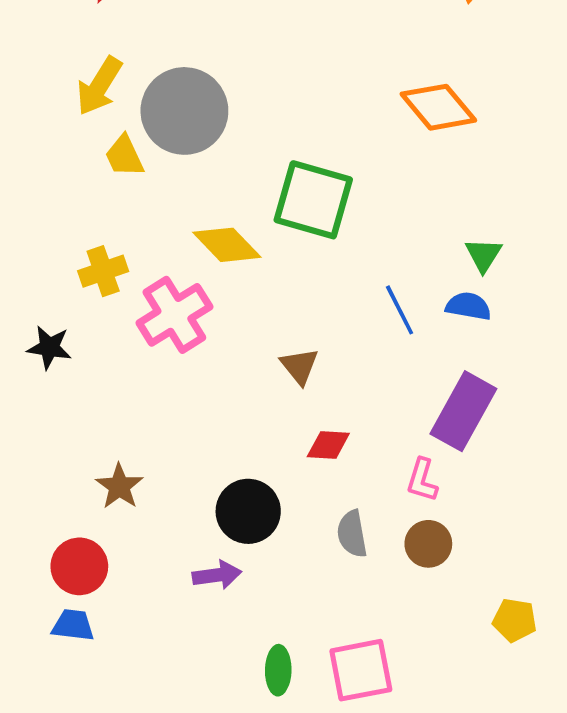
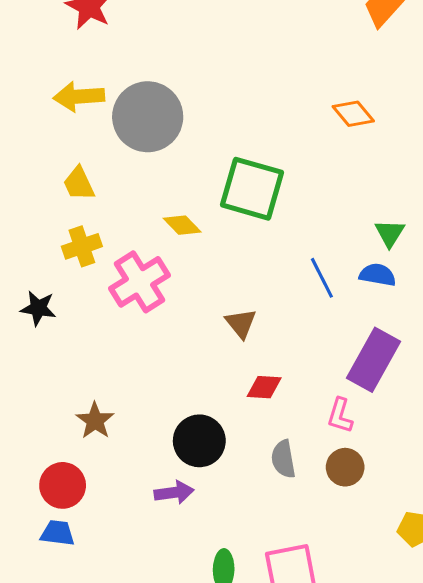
yellow arrow: (99, 86) -> (79, 97), turned 54
orange diamond: (438, 107) -> (353, 114), size x0.7
yellow trapezoid: (124, 156) -> (79, 184), moved
yellow diamond: (227, 245) -> (182, 225), size x0.7

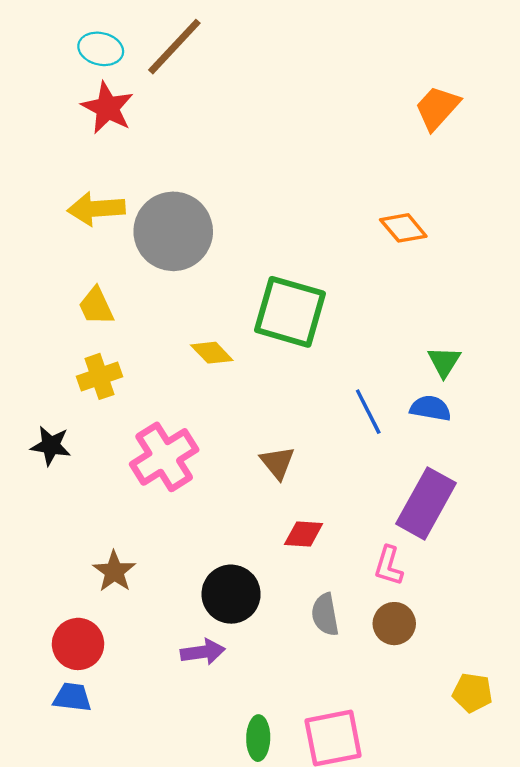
pink cross: (140, 282) -> (164, 457), moved

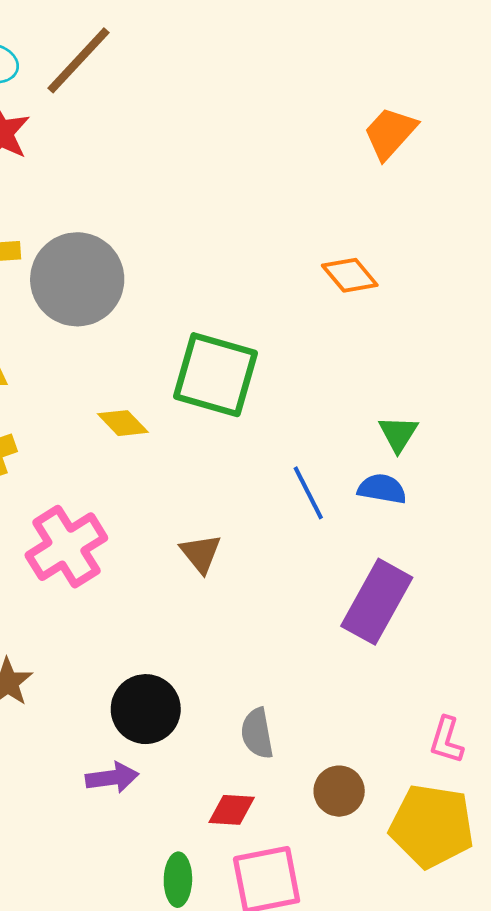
red diamond: (304, 534) -> (232, 810), moved
pink L-shape: (389, 566) -> (447, 740), moved
brown circle: (394, 624) -> (339, 791), moved
yellow pentagon: (472, 693) -> (432, 826), size x1.8

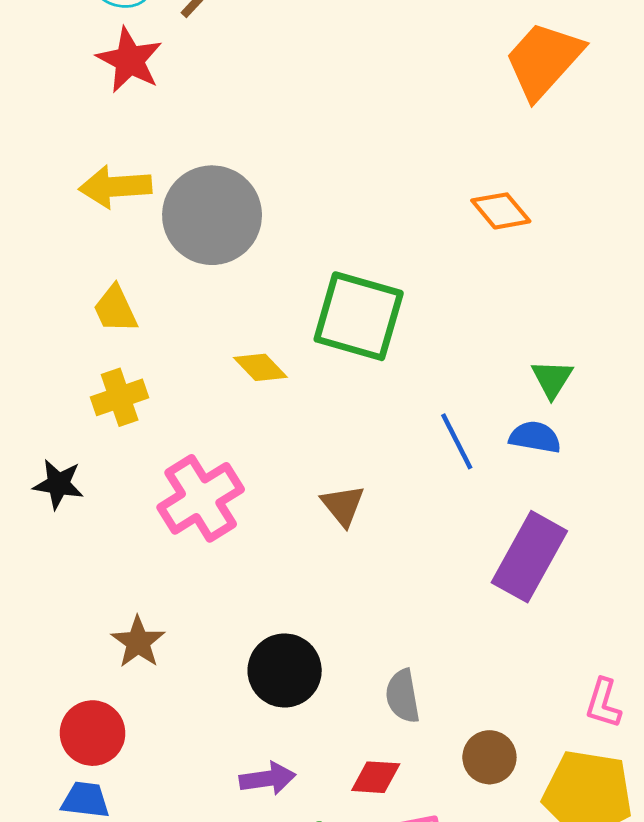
orange trapezoid: (390, 133) -> (544, 60), size x1.4
purple arrow: (112, 778) -> (268, 779), moved

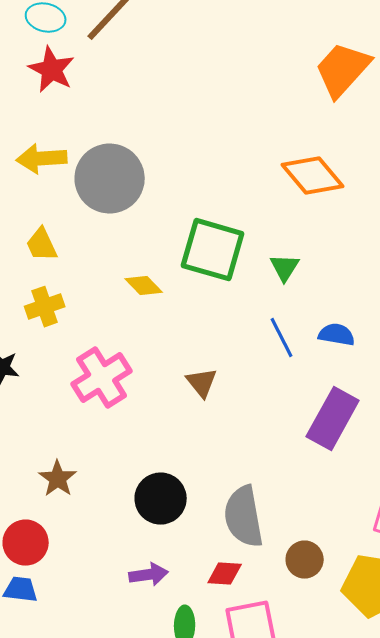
orange diamond: (501, 211) -> (313, 176), size x1.5
green triangle: (552, 379) -> (285, 268), moved
gray semicircle: (403, 696) -> (244, 517), size x1.6

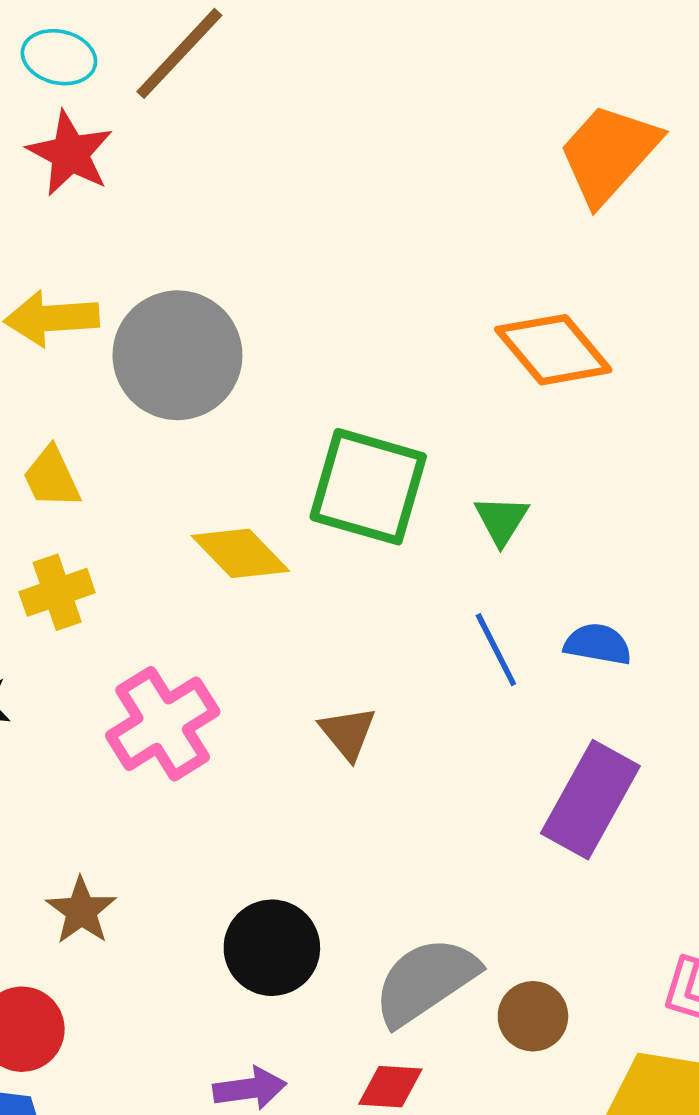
yellow diamond: (144, 286) -> (240, 553), size x1.4
gray semicircle: (244, 517) -> (426, 981), turned 66
brown circle: (305, 560) -> (533, 1016), moved

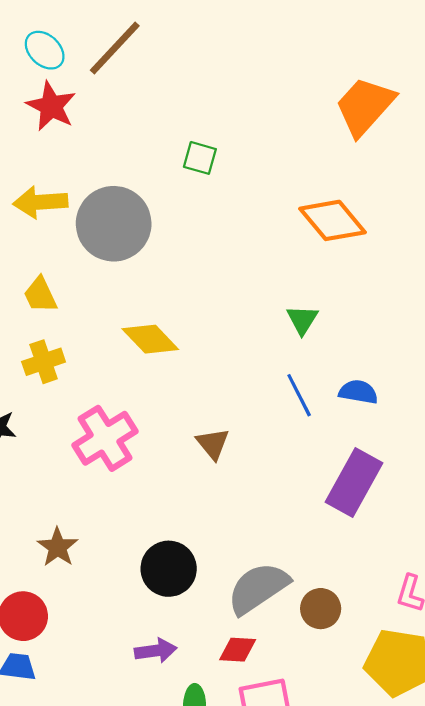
cyan ellipse: (59, 57) -> (45, 50), turned 30
green square: (368, 487) -> (200, 158), moved, size x0.5

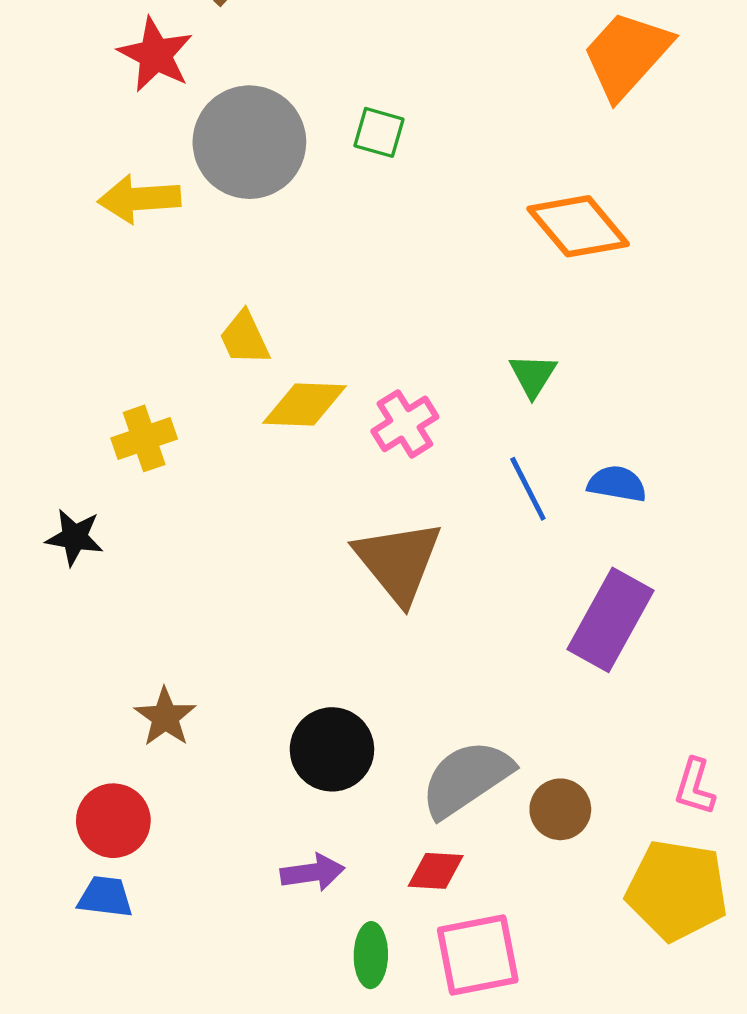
gray circle: (114, 224) -> (249, 142), moved
yellow trapezoid: (40, 295) -> (245, 338), moved
yellow diamond: (150, 339) -> (304, 404), turned -44
pink cross: (105, 438) -> (405, 424), moved, size x0.7
brown triangle: (213, 444) -> (398, 562), size x1.8

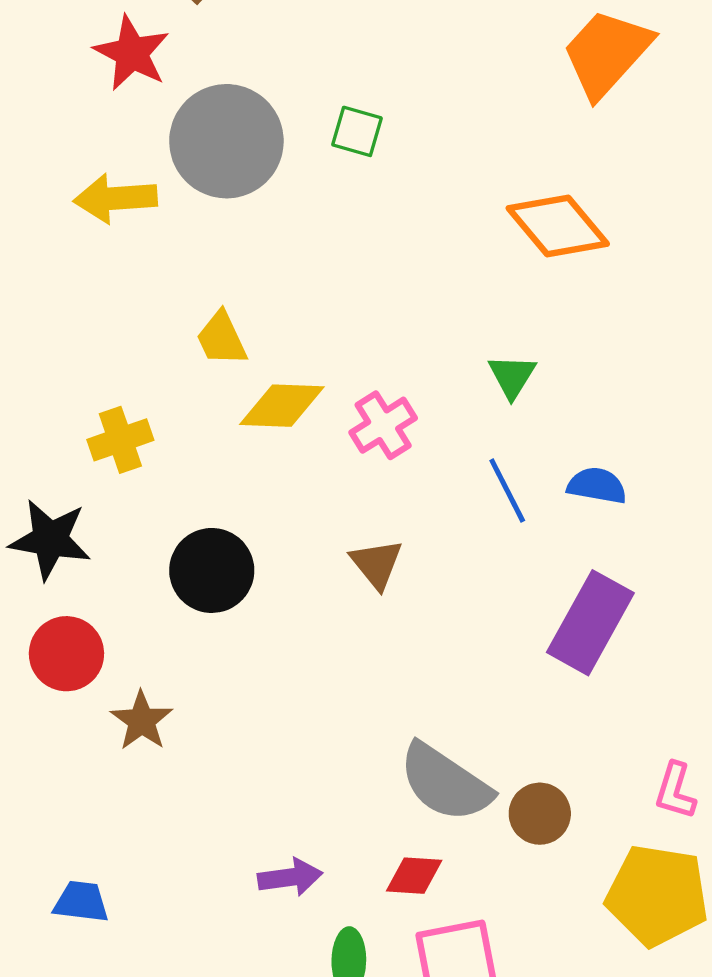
black star: (74, 537) -> (50, 539), size x1.4
brown triangle: (398, 562) -> (377, 564), size x0.6
black circle: (332, 749) -> (212, 570), moved
gray semicircle: (466, 779) -> (445, 783), turned -112
red circle: (113, 821) -> (66, 654), moved

